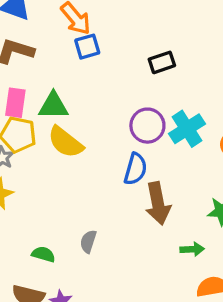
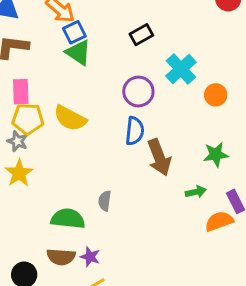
green triangle: (53, 106) -> (78, 52), moved, turned 44
cyan cross: (187, 129) -> (181, 69), moved
green semicircle: (43, 254) -> (68, 219), size x1.6

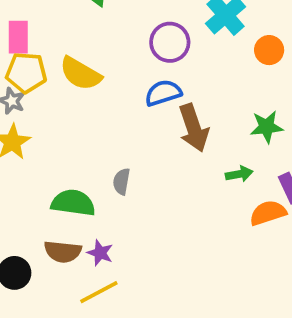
blue semicircle: (135, 131) -> (163, 93), turned -116

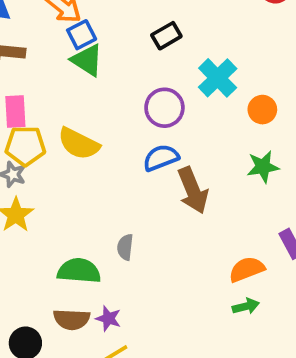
green star: (267, 127) -> (263, 167), moved
green arrow: (239, 174) -> (246, 306), moved
orange semicircle: (268, 213) -> (247, 269), moved

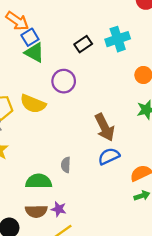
black rectangle: (166, 36) -> (83, 44), moved
cyan cross: (218, 78) -> (118, 39), moved, turned 30
purple circle: (164, 108) -> (64, 81), moved
blue semicircle: (161, 158) -> (109, 156), moved

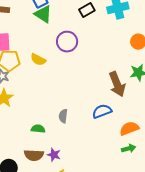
yellow semicircle: (33, 104) -> (38, 60), size x0.7
brown arrow: (105, 127) -> (117, 84), moved
green semicircle: (39, 181) -> (38, 129), size x0.6

